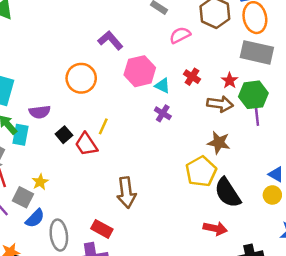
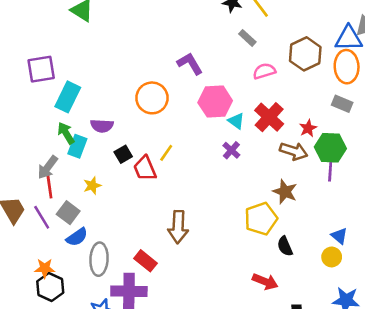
gray rectangle: (257, 52) -> (342, 104), size x0.6
red cross: (192, 77) -> (269, 117), size x1.6
yellow star: (40, 182) -> (92, 186), moved
black semicircle: (228, 193) -> (285, 246), size x0.6

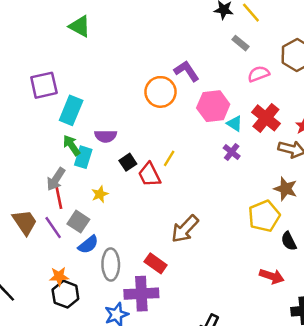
orange circle: (152, 98) -> (160, 92), moved
brown arrow: (178, 227) -> (185, 229), turned 44

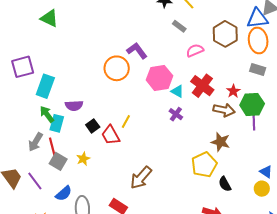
yellow star: (100, 194) -> (83, 159), moved
red line: (59, 197) -> (52, 147), moved
gray square: (78, 222) -> (58, 161), moved

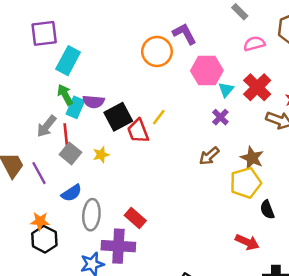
cyan triangle: (177, 91) -> (226, 90), turned 32
purple semicircle: (74, 106) -> (94, 102), moved
black square: (93, 126) -> (118, 117), size x1.6
brown star: (220, 142) -> (252, 158), moved
brown arrow: (141, 178) -> (209, 156), moved, size x0.7

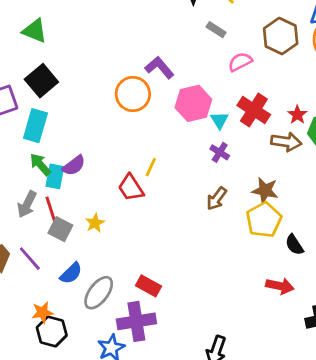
purple semicircle: (94, 102) -> (74, 166), turned -30
black square: (118, 117) -> (41, 81), moved
gray ellipse: (91, 215) -> (99, 293), turned 44

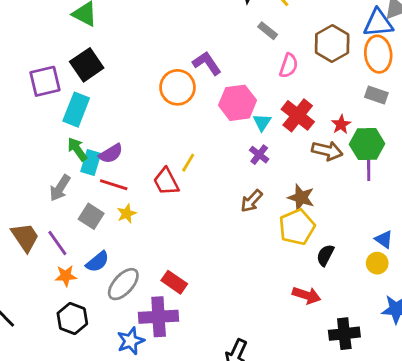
pink semicircle: (240, 62) -> (289, 66), turned 130
red line: (51, 210) -> (114, 185), moved, turned -60
black semicircle: (294, 245) -> (325, 255), turned 55
orange star: (42, 312) -> (66, 276), moved

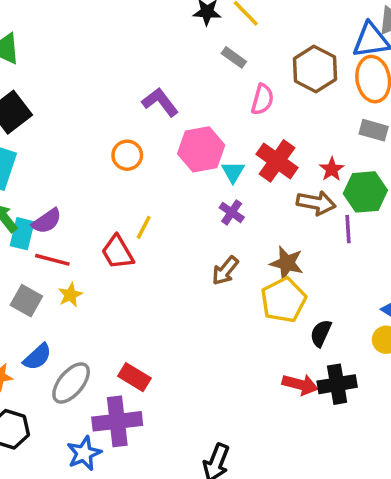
orange circle: (177, 87) -> (127, 155), moved, size x0.7
purple line: (369, 169) -> (348, 229), moved
black cross: (344, 334) -> (337, 384), moved

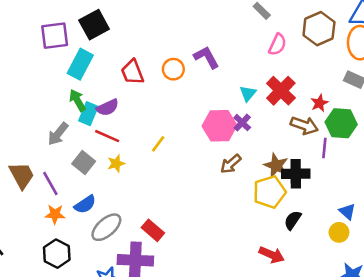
purple L-shape: (160, 102) -> (206, 57), moved
pink hexagon: (201, 149) -> (220, 126), moved
yellow line: (144, 227) -> (158, 144), moved
red trapezoid: (117, 252) -> (132, 72), moved
black cross: (337, 384) -> (296, 174), moved

